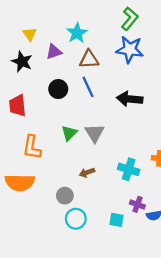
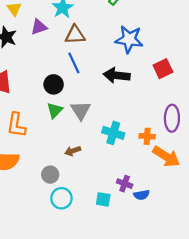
blue star: (130, 49) -> (129, 39), moved
black circle: (58, 89) -> (54, 84), moved
cyan cross: (129, 169) -> (113, 133), moved

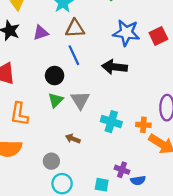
purple triangle: (39, 27) -> (41, 33), moved
red square: (163, 69) -> (158, 36), moved
brown arrow: (73, 151) -> (73, 139), turned 40

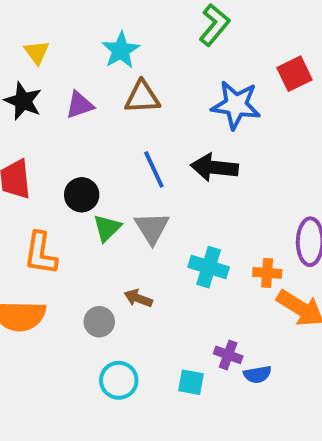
red square: (158, 36) -> (295, 74), moved
blue line: (74, 55) -> (154, 169), moved
black circle: (55, 76) -> (82, 195), moved
gray circle: (51, 161) -> (99, 322), moved

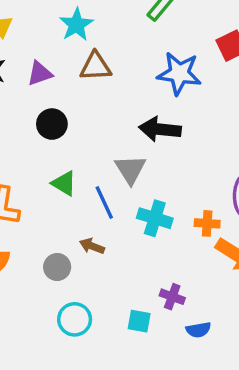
blue line: (154, 169) -> (104, 202), moved
black circle: (82, 195) -> (52, 124), moved
green triangle: (107, 228) -> (64, 183), turned -44
gray triangle: (152, 228) -> (130, 169), moved
blue semicircle: (257, 374) -> (198, 330), moved

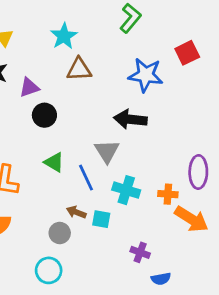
purple triangle: (40, 73) -> (29, 87), moved
gray circle: (57, 267) -> (60, 233), moved
cyan circle: (75, 319) -> (49, 270), moved
cyan square: (139, 321) -> (101, 219), moved

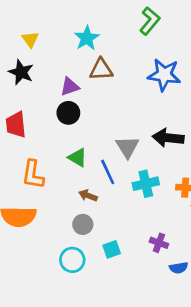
purple triangle: (29, 87) -> (70, 87), moved
black arrow: (130, 119) -> (168, 138), moved
cyan cross: (126, 190) -> (146, 184), turned -30
brown arrow: (76, 212) -> (88, 196), moved
cyan square: (101, 219) -> (112, 249), moved, turned -30

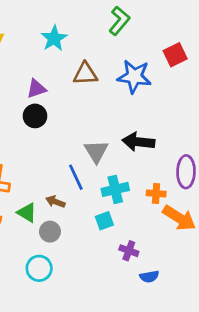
brown triangle: (101, 70) -> (85, 74), moved
green triangle: (78, 157) -> (27, 213), moved
cyan square: (112, 249) -> (104, 221), moved

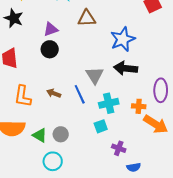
blue star: (134, 77) -> (123, 39), moved, turned -30
brown arrow: (55, 202) -> (54, 93), moved
green triangle: (27, 213) -> (40, 135), moved

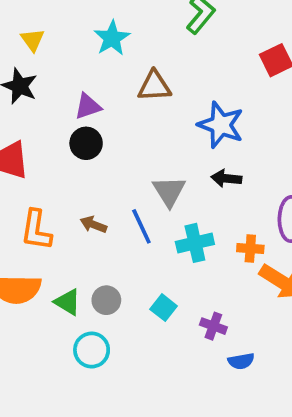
blue star: (123, 39) -> (221, 125), turned -30
black arrow: (126, 68) -> (226, 178), size x0.7
cyan square: (101, 126) -> (164, 308), moved, turned -32

